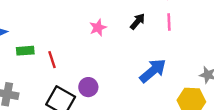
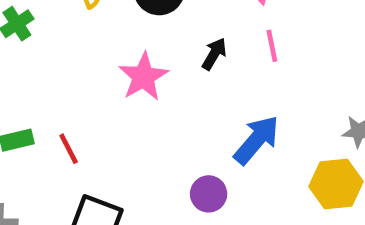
pink star: (98, 28) -> (143, 77), size x1.5
purple circle: (88, 87) -> (209, 194), moved

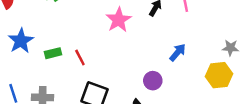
blue arrow: (257, 140) -> (178, 52), size x0.7

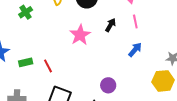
blue arrow: (178, 52) -> (135, 50), moved

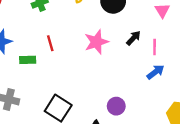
pink line: (135, 22) -> (155, 47), moved
red line: (48, 66) -> (50, 43), moved

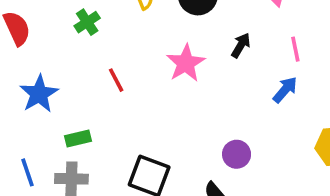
pink line: (155, 47) -> (295, 49), moved
green rectangle: (28, 60) -> (78, 139), moved

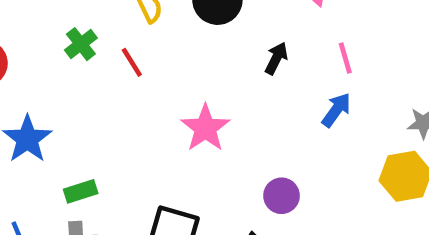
pink star: (186, 63) -> (205, 128), moved
red line: (116, 80) -> (132, 62), moved

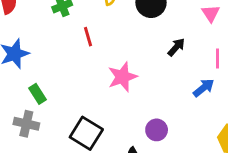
red line: (132, 62) -> (88, 37), moved
green rectangle: (81, 191) -> (38, 94), turned 60

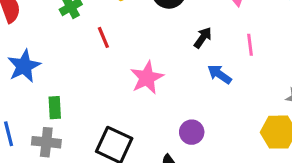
blue arrow: (204, 88) -> (220, 74), moved, turned -100
green rectangle: (38, 94) -> (55, 108), turned 36

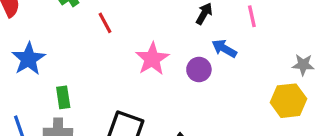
purple circle: (192, 132) -> (199, 69), moved

